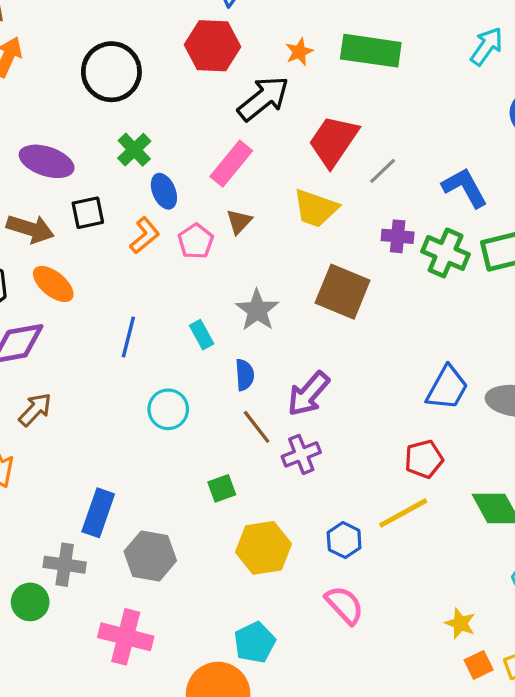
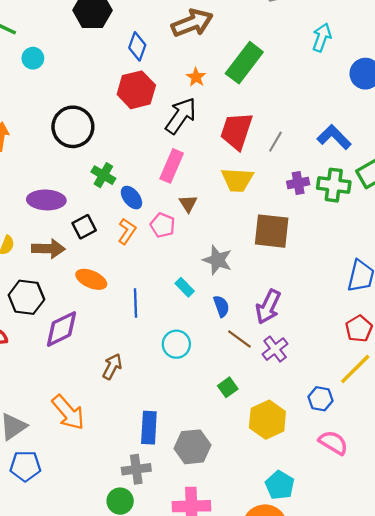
green rectangle: (371, 51) -> (244, 63), turned -45
orange ellipse: (53, 284) -> (91, 279), moved
brown arrow: (35, 410) -> (112, 367), moved

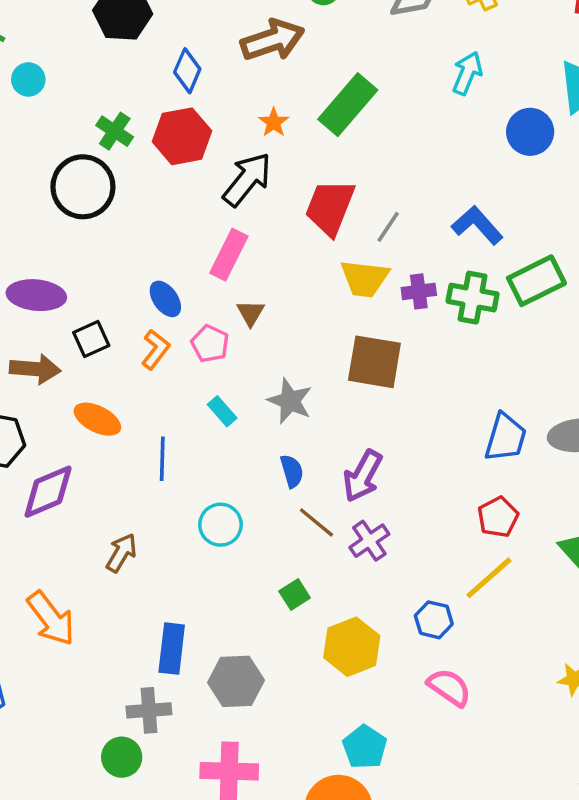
green cross: (103, 175) -> (115, 131), moved
yellow trapezoid: (237, 180) -> (365, 278), moved
cyan rectangle: (185, 287) -> (222, 411), moved

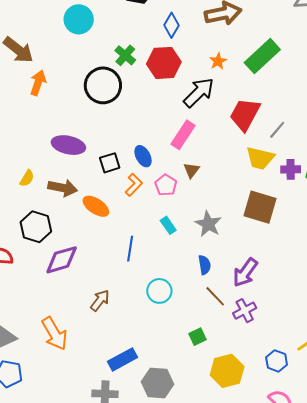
cyan circle: (28, 79) -> (79, 19), size x1.5
black square: (91, 339) -> (110, 163), moved
orange ellipse: (97, 419) -> (96, 206), moved
blue rectangle: (172, 649) -> (122, 359), turned 48

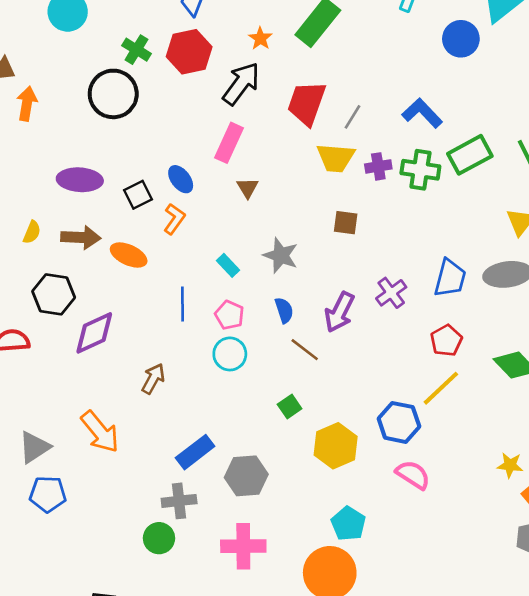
pink pentagon: (166, 185) -> (229, 315), moved
brown square: (260, 207) -> (346, 223), size x0.6
purple cross: (245, 311) -> (391, 293), moved
blue hexagon: (277, 361) -> (399, 422), size x1.4

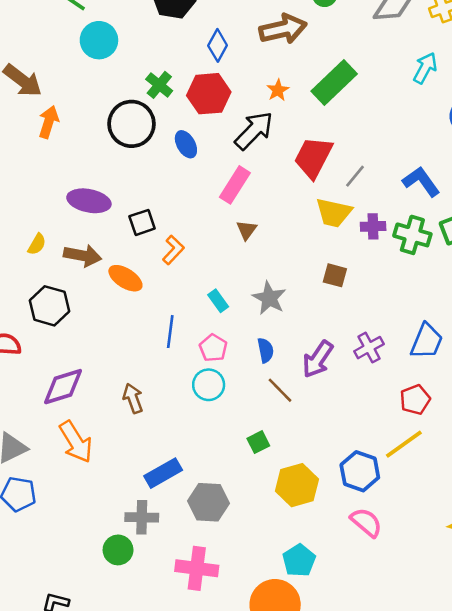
blue ellipse: (181, 179) -> (186, 144), moved
purple diamond: (94, 333) -> (63, 387), moved
brown arrow: (153, 379) -> (133, 398), turned -56

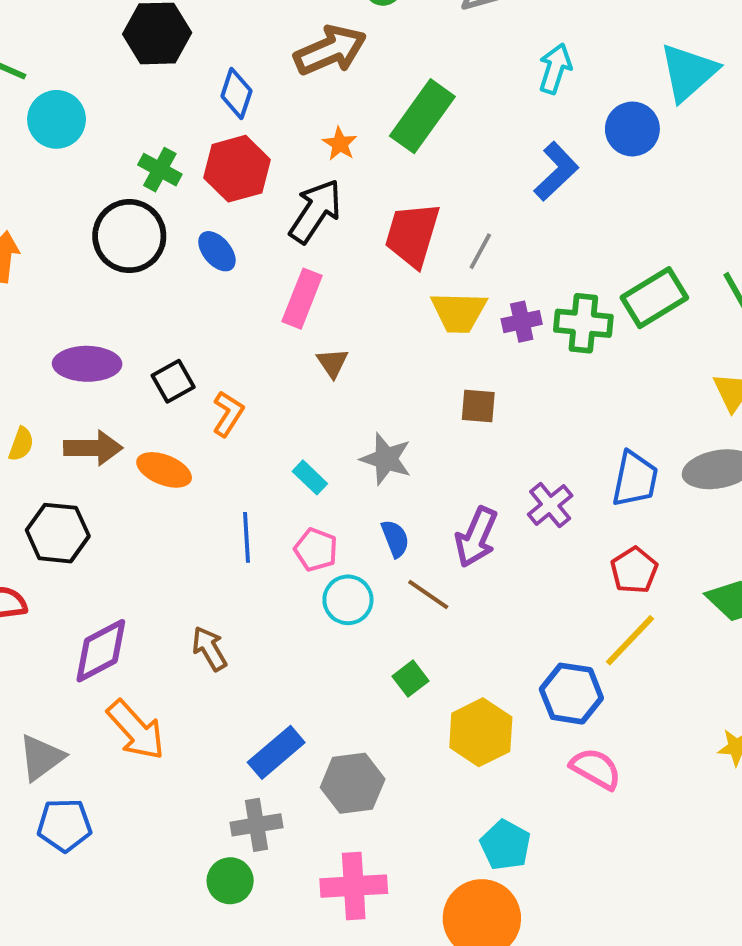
blue L-shape: (421, 182) -> (556, 171), moved, turned 93
cyan circle: (209, 385) -> (348, 600), moved

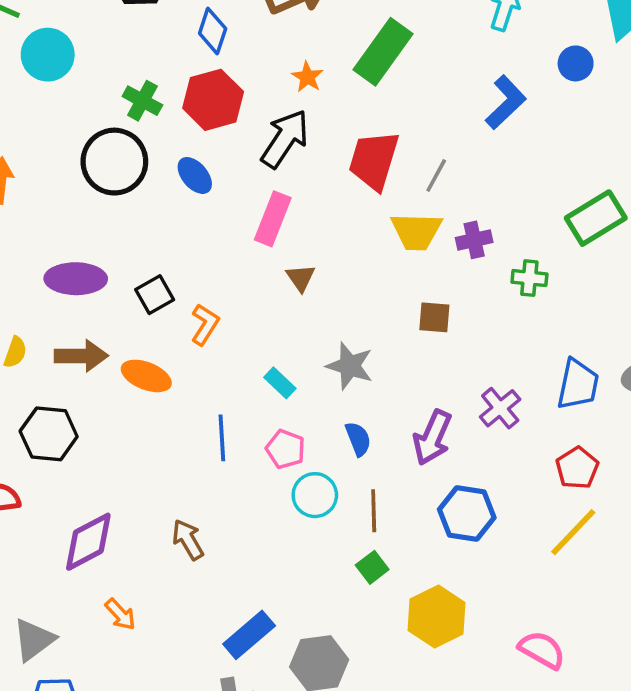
blue circle: (632, 129) -> (576, 63), size x0.7
green cross: (583, 323) -> (529, 278), moved, size x0.7
brown line: (428, 594) -> (374, 511), moved, turned 54
blue hexagon: (571, 694) -> (467, 514), moved
orange arrow: (136, 730) -> (120, 614), size x0.6

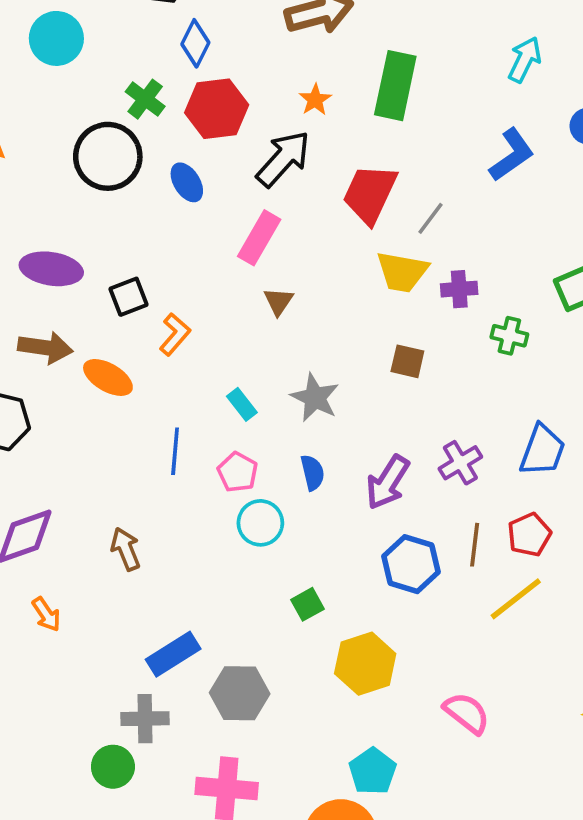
blue diamond: (213, 31) -> (195, 43), moved
green rectangle: (383, 52) -> (395, 86), turned -32
brown line: (374, 511) -> (475, 545), moved

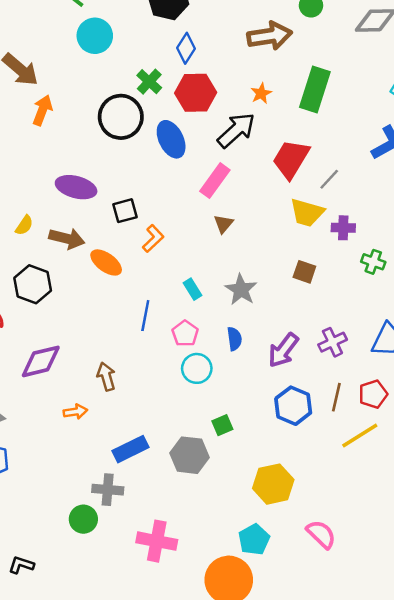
blue ellipse: (187, 182) -> (171, 139), size x1.4
orange arrow: (46, 614) -> (75, 412), moved, turned -70
yellow hexagon: (365, 664) -> (273, 484), moved
gray hexagon: (240, 693) -> (189, 455), moved
pink semicircle: (467, 713) -> (321, 534), moved

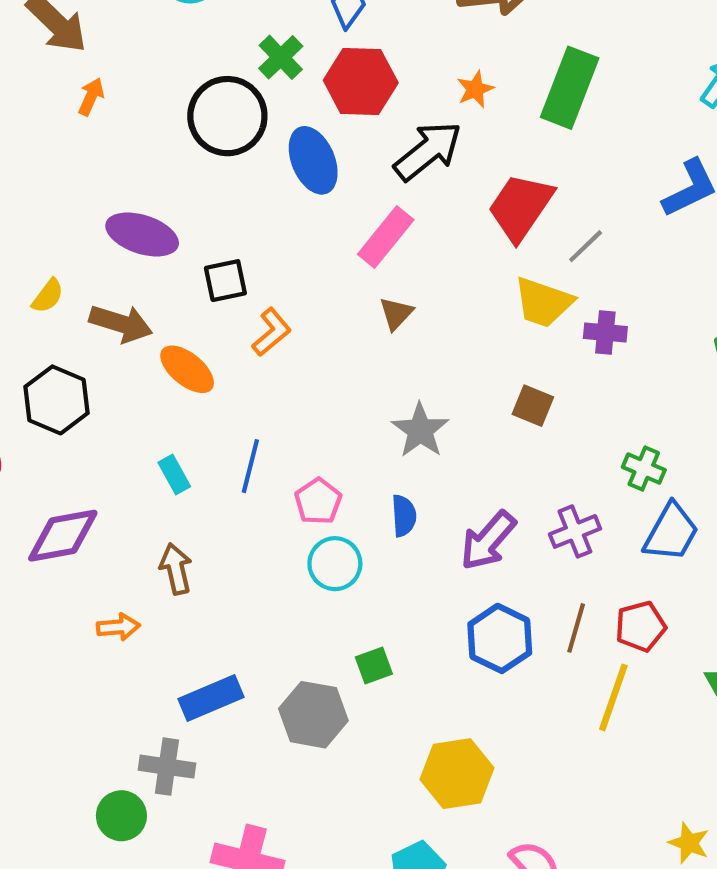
orange arrow: (42, 110) -> (91, 97), size x0.7
green cross: (373, 262) -> (644, 469), moved
cyan rectangle: (192, 289) -> (174, 474), moved
yellow line: (360, 436) -> (613, 697), turned -42

